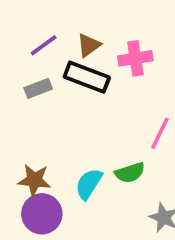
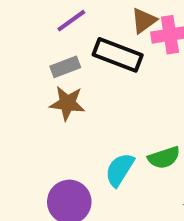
brown triangle: (89, 45) -> (144, 21), moved
brown star: (34, 180) -> (67, 103), moved

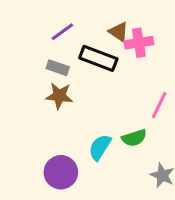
brown triangle: (144, 21) -> (119, 32), turned -50
gray rectangle: (65, 67) -> (58, 68), turned 40

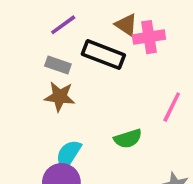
green semicircle: (134, 138) -> (128, 139), moved
cyan semicircle: (100, 147) -> (68, 154), moved

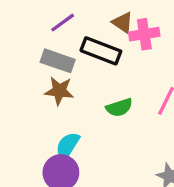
gray rectangle: (58, 65) -> (58, 61), size x1.4
green semicircle: (128, 139) -> (119, 108), moved

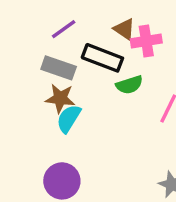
green semicircle: (119, 108) -> (129, 85), moved
cyan semicircle: (68, 146) -> (69, 119), moved

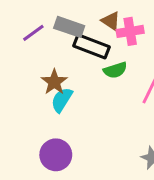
purple line: (64, 29) -> (33, 33), moved
gray rectangle: (59, 68) -> (69, 27), moved
brown star: (60, 98) -> (54, 82), turned 30

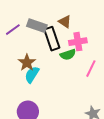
pink cross: (130, 31) -> (78, 42), moved
black rectangle: (91, 46) -> (52, 39), turned 50

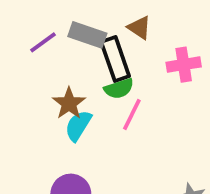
pink cross: (78, 42) -> (184, 65), moved
green semicircle: (68, 55) -> (119, 89), moved
pink line: (91, 69) -> (132, 115), moved

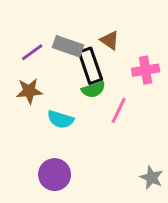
brown star: (69, 103) -> (29, 91), moved, turned 30
pink line: (132, 115) -> (119, 110), moved
cyan semicircle: (78, 126) -> (61, 119), turned -105

